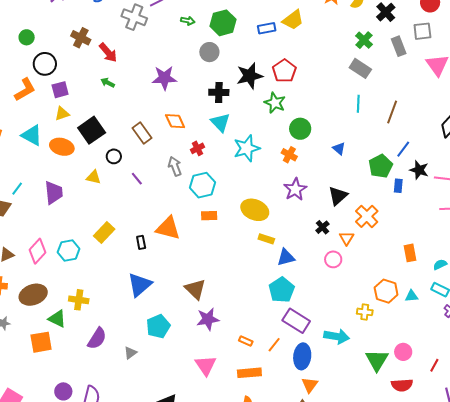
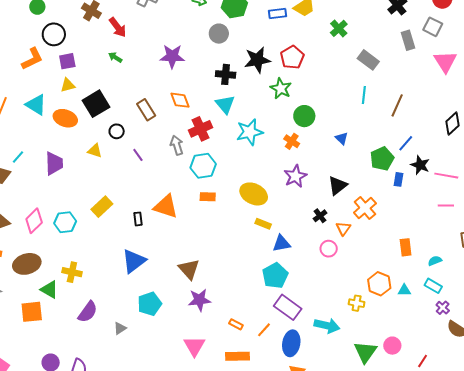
gray square: (422, 31) -> (433, 27), turned 30
green cross: (364, 40) -> (339, 28), moved
red cross: (197, 148) -> (200, 129), size x1.6

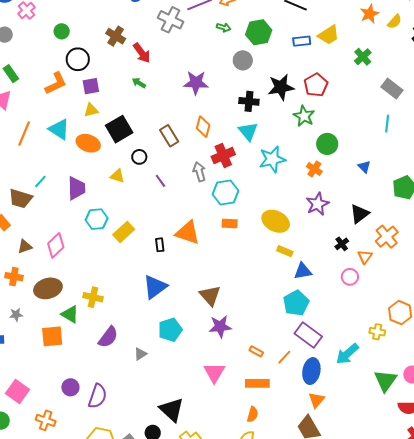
orange diamond: (180, 100) -> (203, 127), turned 35
cyan hexagon: (65, 222) -> (97, 219), moved
cyan arrow: (327, 326) -> (347, 354), turned 125

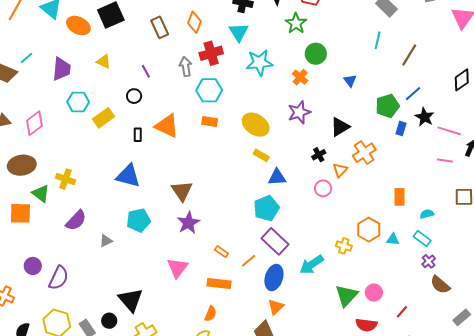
black circle: (139, 157) -> (134, 96), moved
blue triangle: (155, 287) -> (128, 176), turned 44
purple star: (220, 327) -> (188, 223), turned -30

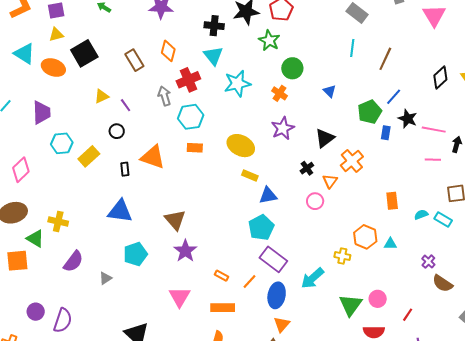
yellow triangle: (104, 62) -> (102, 96), moved, turned -42
cyan rectangle: (422, 239) -> (443, 219), moved

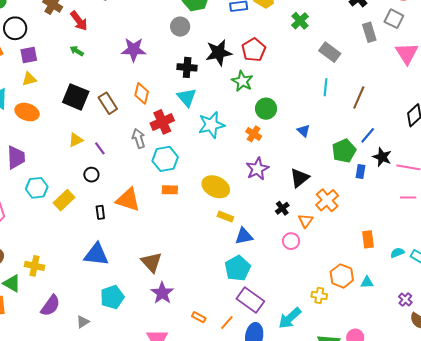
black square: (84, 53) -> (76, 97), moved, turned -36

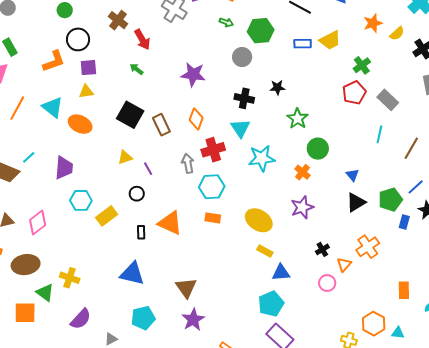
red pentagon: (254, 50) -> (354, 93), moved
black star: (219, 53) -> (277, 87), size x0.6
black triangle: (300, 178) -> (356, 202), moved

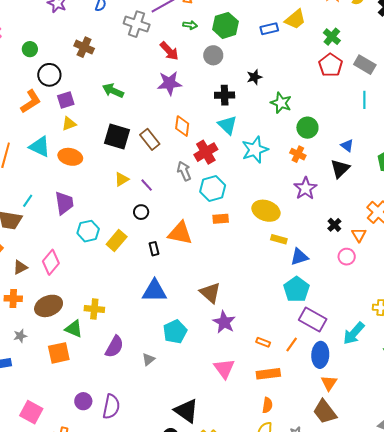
red arrow: (142, 40) -> (169, 51), moved
green arrow: (136, 69) -> (113, 91), size x1.5
black triangle: (356, 202) -> (340, 169), moved

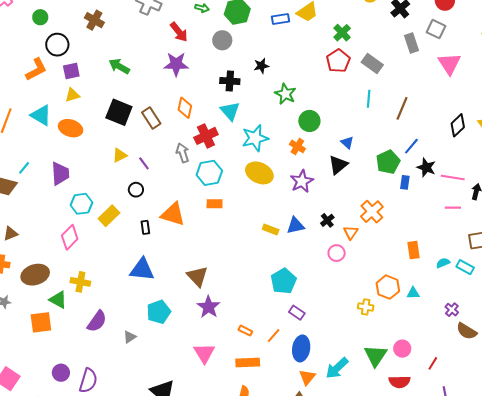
yellow ellipse: (266, 211) -> (259, 173), moved
blue triangle: (299, 257) -> (295, 226), moved
pink diamond: (51, 262) -> (70, 237), moved
purple rectangle: (313, 320) -> (297, 313), size x0.6
cyan arrow: (354, 333) -> (337, 368), moved

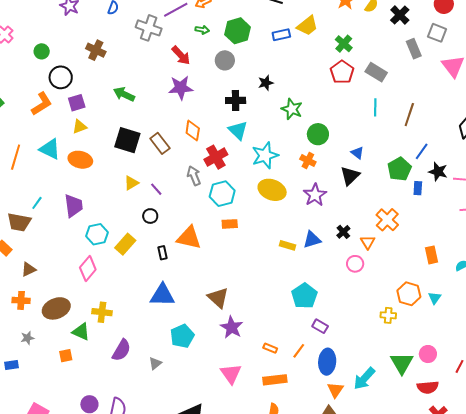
cyan triangle: (413, 293) -> (435, 298), turned -48
orange square: (41, 322) -> (66, 356), size x0.6

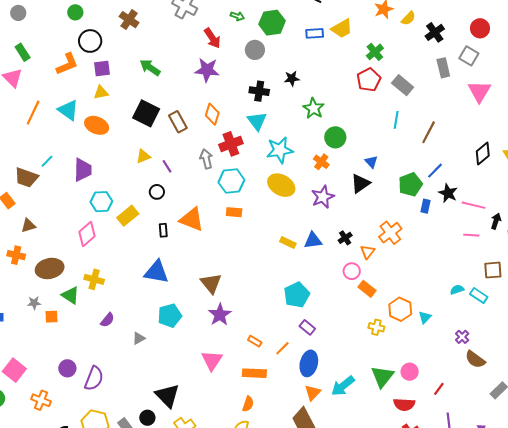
orange rectangle: (432, 255) -> (367, 289), moved, turned -48
gray star: (27, 338) -> (34, 303), moved
purple semicircle: (121, 350) -> (107, 320), size x0.7

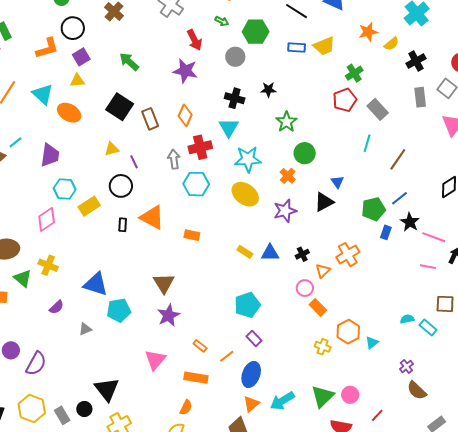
purple square: (102, 69) -> (81, 57), turned -30
black circle: (157, 192) -> (121, 186), size x1.5
orange rectangle: (234, 212) -> (192, 235), moved
blue triangle: (157, 272) -> (96, 284), moved

